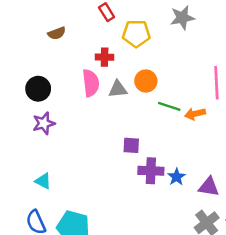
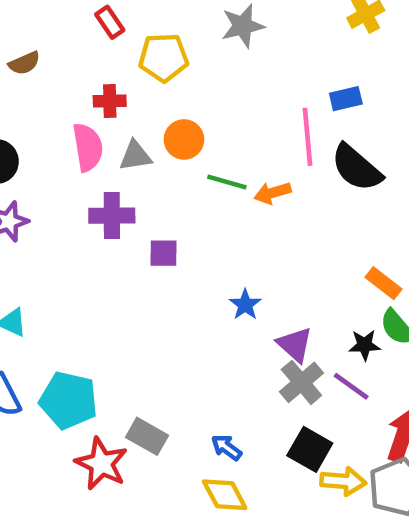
purple cross: (151, 171) -> (112, 216), moved
purple triangle: (209, 187) -> (295, 345), moved, turned 35

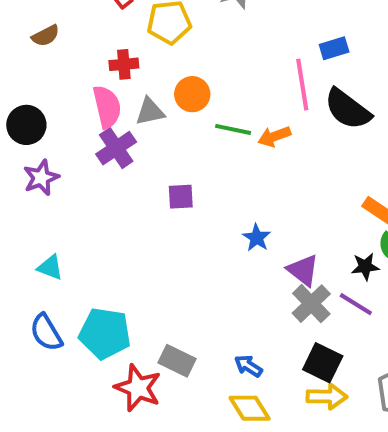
purple cross: (112, 216) -> (116, 148), moved, turned -30
yellow arrow: (343, 481) -> (327, 397), moved

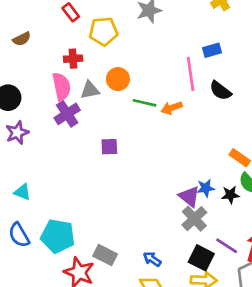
black semicircle: (348, 109) -> (220, 91), size x0.7
blue star: (257, 238) -> (206, 188), moved, turned 30
purple line: (356, 304) -> (227, 246), moved

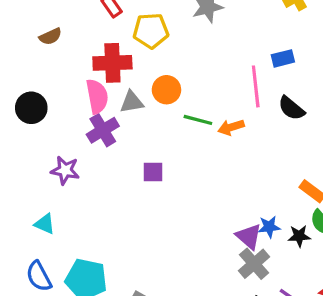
red cross: (73, 59) -> (112, 63), size x1.6
purple star: (17, 133) -> (65, 170), moved, turned 30

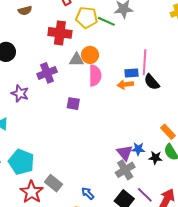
blue rectangle: (283, 58) -> (131, 73), moved
pink semicircle: (97, 96) -> (95, 76), moved
gray triangle: (132, 102) -> (76, 60), moved
black semicircle: (291, 108) -> (152, 82), moved
green line: (198, 120) -> (106, 21), moved

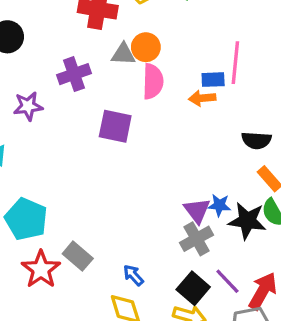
black semicircle: (152, 82) -> (256, 140), moved, turned -48
purple star: (20, 93) -> (28, 106), turned -30
purple square: (73, 104) -> (115, 126), size x1.5
black star: (155, 158) -> (247, 221), size x1.6

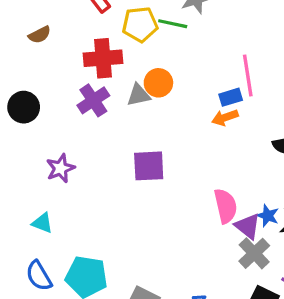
purple cross: (74, 74) -> (93, 100), moved
pink semicircle: (153, 81) -> (226, 206), moved
blue star: (219, 205) -> (268, 216), turned 30

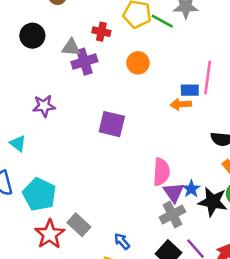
red cross: (103, 58) -> (101, 32), size x0.6
gray triangle: (139, 95) -> (71, 48), moved
black circle: (24, 107) -> (32, 36), moved

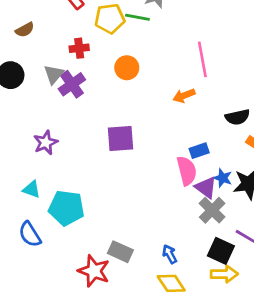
gray triangle: (71, 48) -> (54, 74), turned -36
blue rectangle: (190, 90) -> (199, 151), moved
cyan pentagon: (39, 194) -> (66, 208), moved
blue arrow: (122, 241) -> (170, 254), turned 30

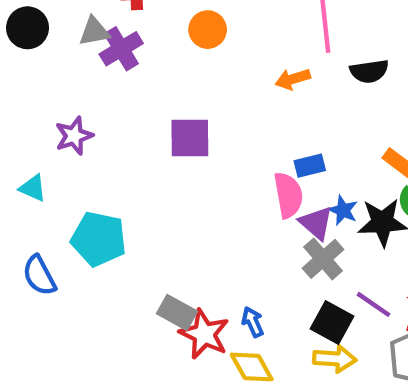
gray triangle: (54, 74) -> (94, 31), turned 35
black semicircle: (237, 117) -> (369, 71), moved
cyan triangle: (32, 189) -> (33, 188), moved
red star: (94, 271) -> (204, 334), moved

